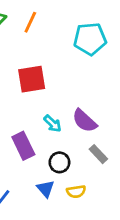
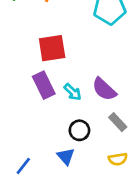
purple rectangle: (23, 146) -> (44, 85), moved
yellow semicircle: (76, 192) -> (118, 159), moved

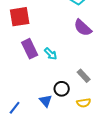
red square: (52, 48) -> (20, 17), moved
purple semicircle: (104, 89) -> (83, 28), moved
black circle: (79, 130) -> (62, 89), moved

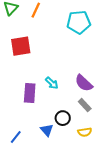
purple semicircle: (83, 28) -> (84, 83), moved
purple rectangle: (30, 49) -> (30, 93), moved, turned 30

